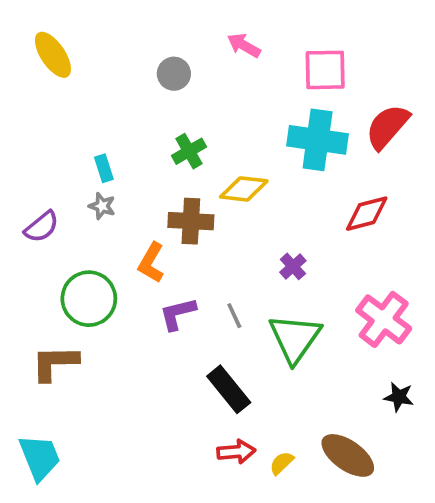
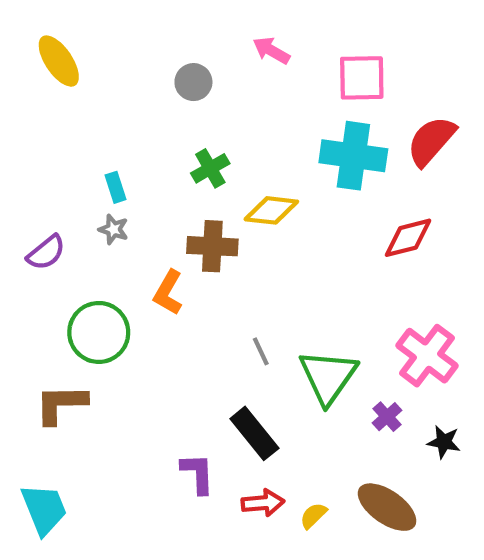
purple cross: (293, 266) -> (387, 417), moved
purple L-shape: (178, 314) -> (198, 473), moved, turned 102

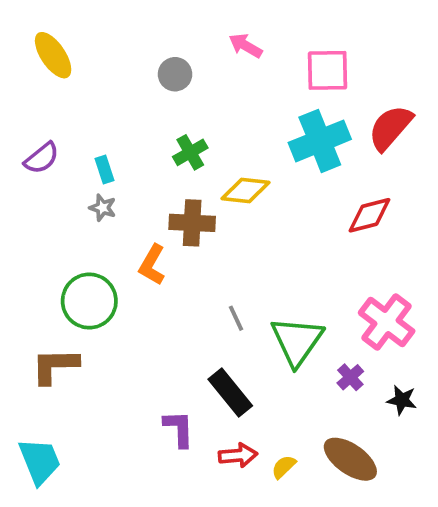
cyan cross: (353, 156) -> (320, 141), turned -30
purple semicircle: (46, 252) -> (42, 158), moved

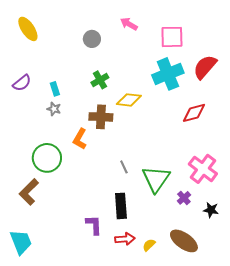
brown L-shape: (55, 366) -> (29, 192), turned -44
black rectangle: (230, 392) -> (121, 206), turned 35

